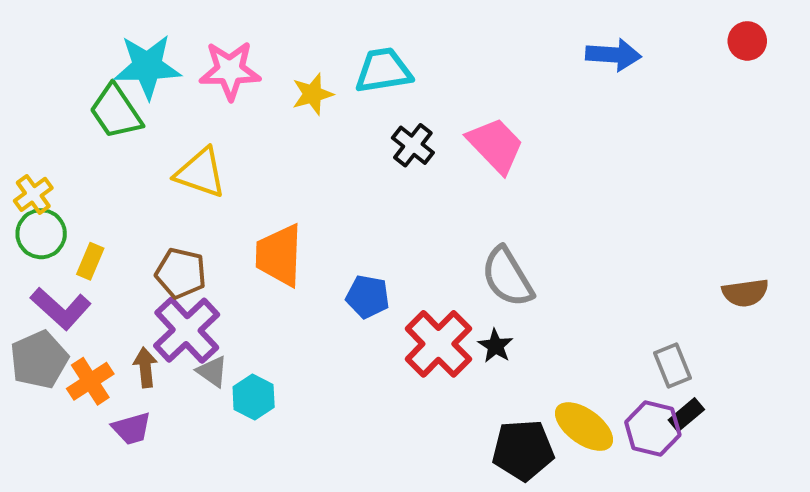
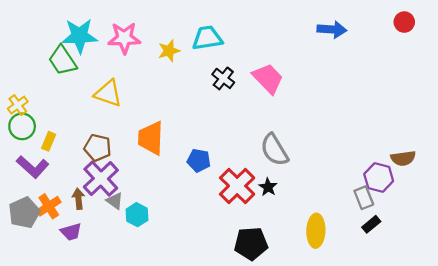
gray pentagon: (39, 360) -> (24, 213), moved
yellow ellipse: (584, 427) -> (316, 231), turned 56
purple hexagon: (653, 428) -> (379, 177), moved
black pentagon: (523, 450) -> (251, 243), moved

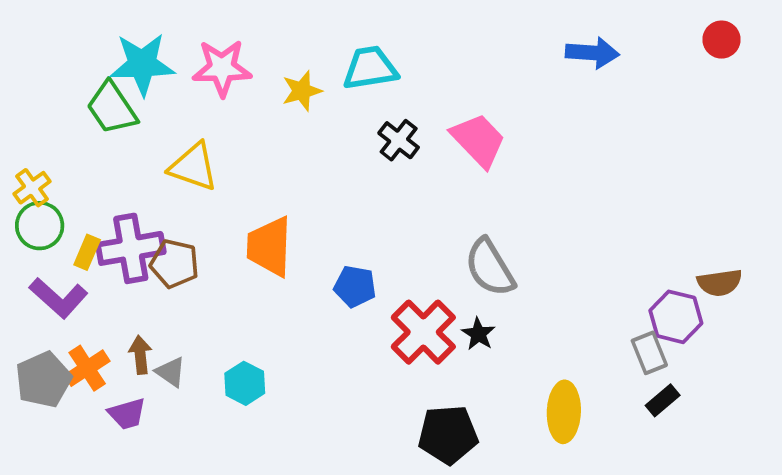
purple cross: (101, 179) -> (131, 248), moved, turned 33
gray triangle: (115, 201) -> (171, 372), moved

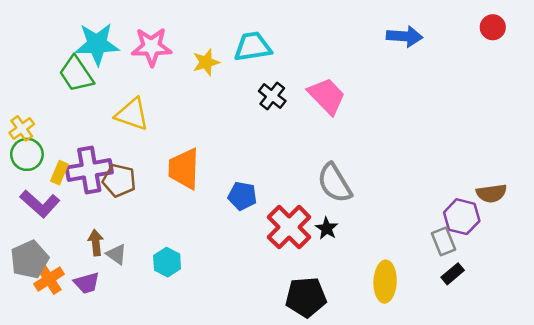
orange cross: (87, 368) -> (49, 279), moved

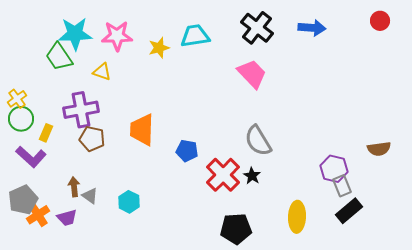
black cross: (272, 96) -> (257, 28), moved, size x1.5
yellow triangle: (132, 114) -> (102, 72), moved, size x0.7
purple cross: (89, 170) -> (81, 110), moved
purple hexagon: (462, 217) -> (334, 169), moved
black rectangle: (453, 274) -> (349, 211), size x1.5

